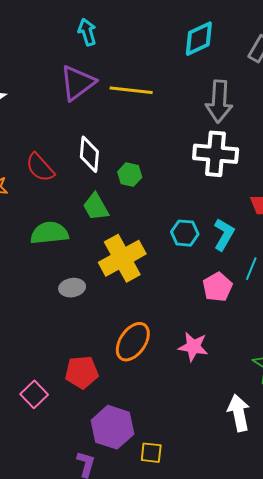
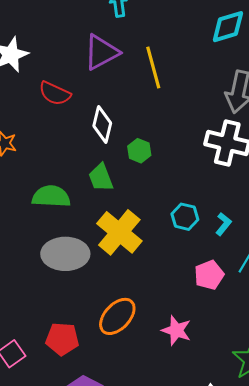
yellow line: (131, 90) -> (153, 68), turned 60
red semicircle: (40, 167) -> (55, 93), moved, turned -32
cyan L-shape: (224, 234) -> (223, 224), size x0.7
yellow cross: (122, 258) -> (119, 232), turned -30
gray ellipse: (72, 288) -> (65, 254), size x1.8

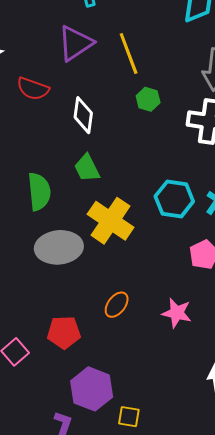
green hexagon: (139, 151) -> (148, 99), moved
green semicircle: (51, 196) -> (39, 192), turned 87
cyan hexagon: (185, 217) -> (174, 199), size x1.4
orange ellipse: (117, 316) -> (117, 305), size x0.7

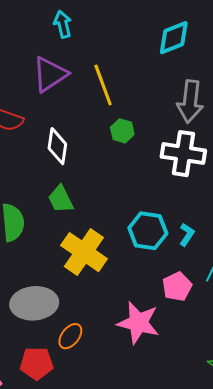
gray ellipse: (59, 247) -> (34, 303), moved
orange ellipse: (117, 305) -> (70, 336), moved
pink star: (177, 313) -> (138, 323), moved, size x1.4

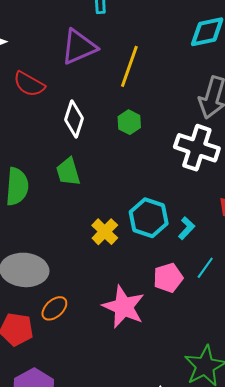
yellow line: (103, 85) -> (129, 66), turned 30
green hexagon: (122, 131) -> (129, 122), moved
yellow cross: (84, 252) -> (105, 232), moved, size x0.6

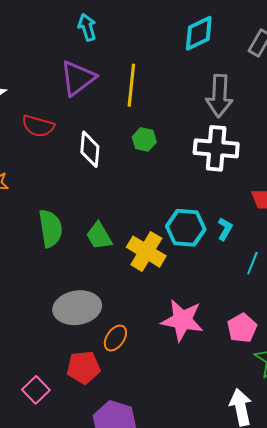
green trapezoid: (68, 172) -> (99, 236), moved
yellow cross: (105, 232) -> (146, 252), size x1.4
pink pentagon: (168, 278) -> (242, 328), moved

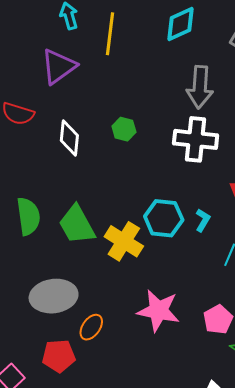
yellow line: (131, 85) -> (110, 34), moved
green trapezoid: (99, 236) -> (77, 225), size x1.4

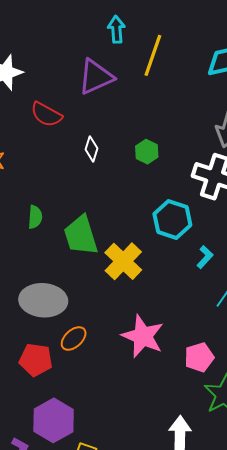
white diamond: (69, 138) -> (91, 149), size x0.7
green semicircle: (28, 216) -> (35, 217), size x0.6
cyan hexagon: (164, 218) -> (172, 219), moved

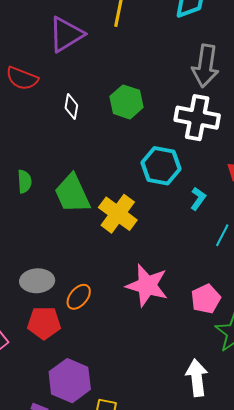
green hexagon: (147, 152) -> (126, 102), size x1.4
gray ellipse: (43, 300) -> (37, 281), moved, size x0.7

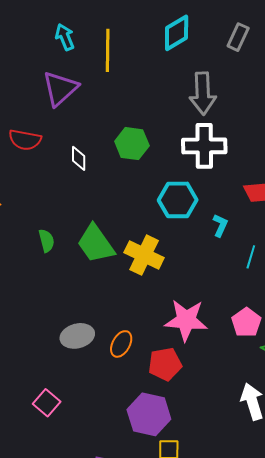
red pentagon: (44, 323) -> (165, 364), moved
purple hexagon: (70, 381) -> (149, 414), moved

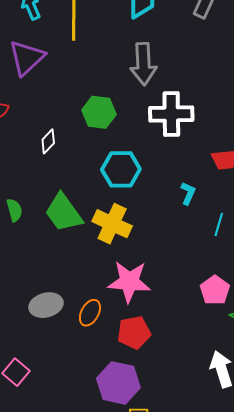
gray arrow: (203, 93) -> (143, 64), moved
white diamond: (79, 158) -> (48, 141), moved, turned 45
cyan hexagon: (178, 200) -> (121, 169), moved
pink star: (186, 320) -> (129, 282), moved

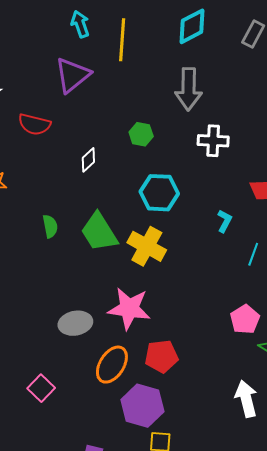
green hexagon: (99, 112) -> (141, 134), size x0.7
white cross: (171, 114) -> (213, 141), size x0.7
pink star: (129, 282) -> (129, 308), moved
orange ellipse: (90, 313) -> (112, 365), moved, size x1.4

